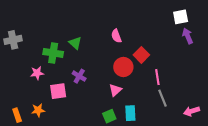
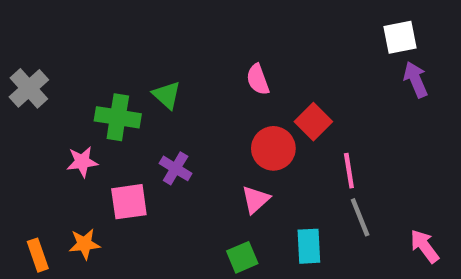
gray cross: (13, 40) -> (29, 88), turned -30
pink arrow: (192, 111) -> (425, 246), turned 70
cyan rectangle: (130, 113) -> (309, 246), moved

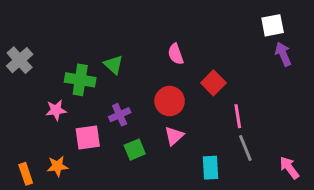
red circle: (273, 148) -> (170, 101), moved
purple cross: (176, 168) -> (120, 115), turned 35
green square: (242, 257) -> (135, 150), moved

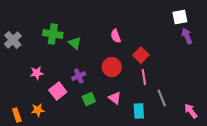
green cross: (80, 80) -> (53, 34), moved
pink line: (238, 116) -> (144, 77), moved
pink triangle: (174, 136) -> (115, 98), moved, turned -40
pink square: (88, 137) -> (58, 91), turned -30

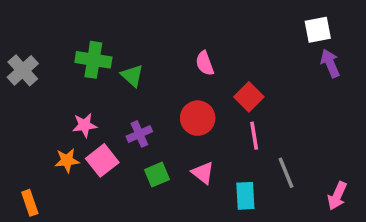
pink star: (37, 73) -> (85, 125), moved
orange star: (38, 110) -> (67, 160), moved
pink arrow: (191, 111) -> (337, 196), turned -119

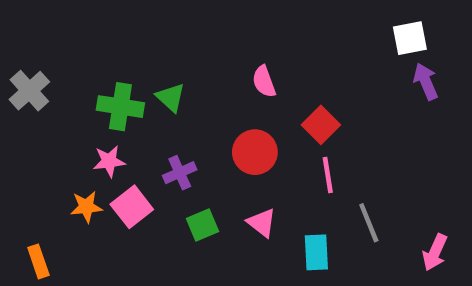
green cross: (93, 60) -> (120, 107), moved

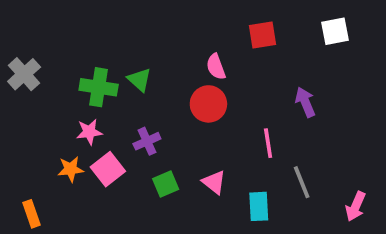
purple arrow: (426, 81) -> (305, 102), moved
red square: (321, 125) -> (262, 35), moved, turned 36
red circle: (255, 152) -> (208, 104), moved

